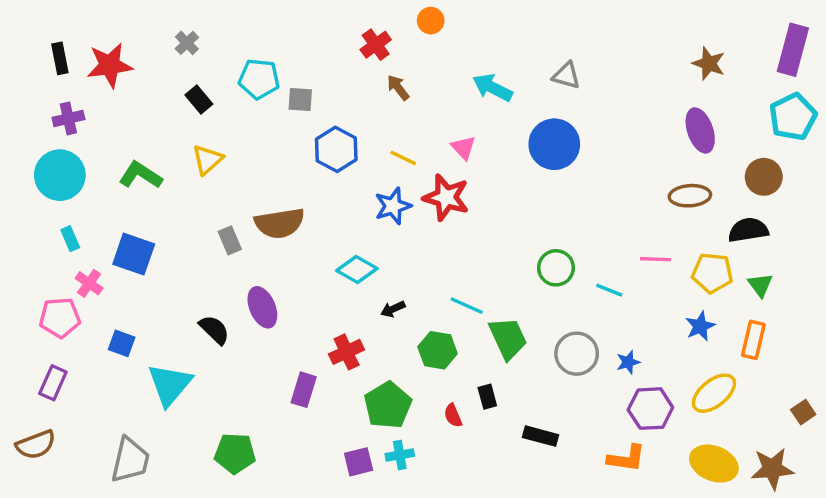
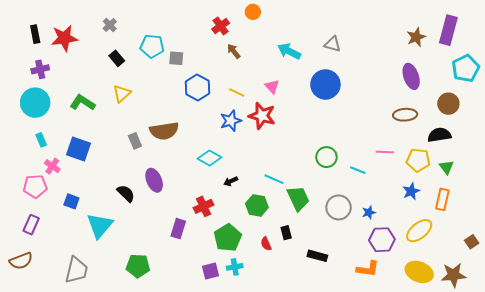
purple rectangle: (793, 50) -> (448, 30), moved
brown star: (709, 64) -> (416, 37), turned 30

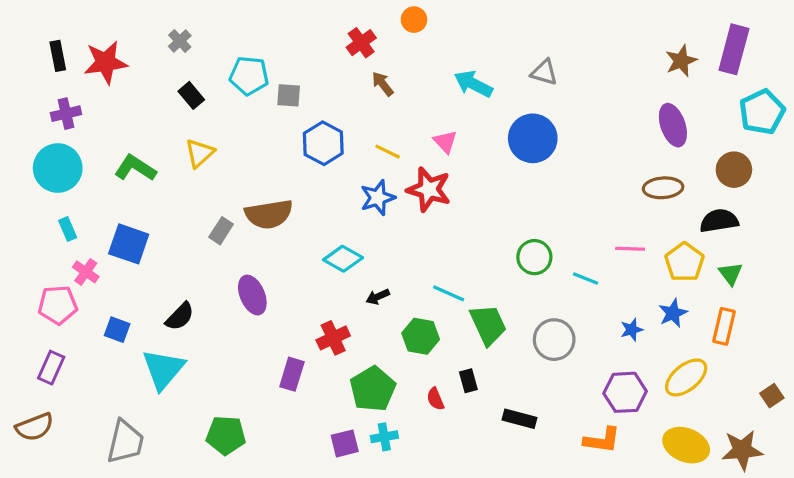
gray rectangle: (135, 141) -> (221, 231), turned 56
yellow pentagon: (418, 160) -> (684, 262), turned 30
black semicircle: (126, 193) -> (180, 316), moved, turned 90
blue star: (369, 212) -> (632, 330), moved

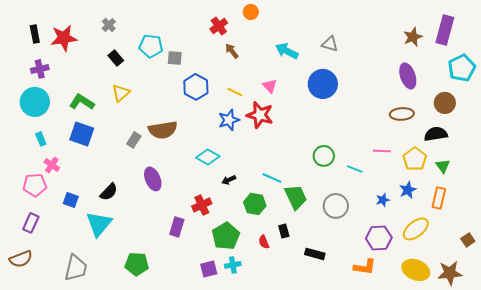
blue square: (129, 244) -> (82, 134), moved

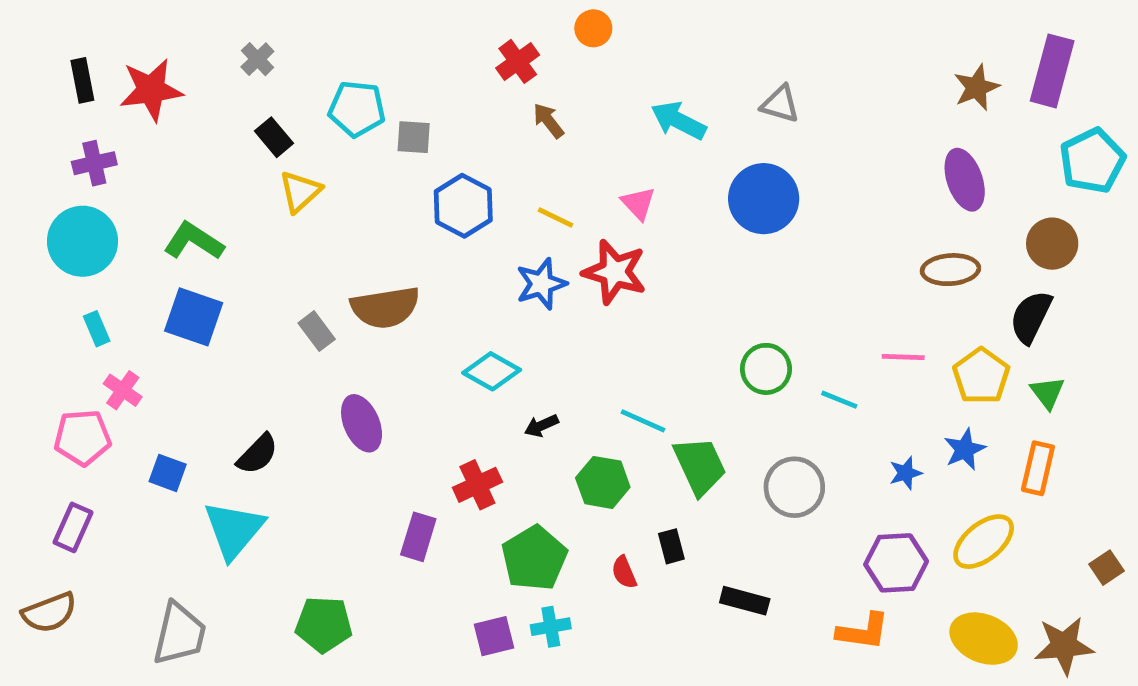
yellow triangle: (121, 93) -> (300, 192), moved
black semicircle: (436, 134) -> (1031, 317), turned -55
gray rectangle: (134, 140) -> (317, 331), turned -70

